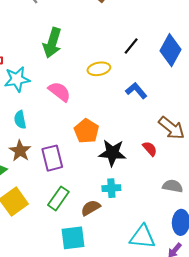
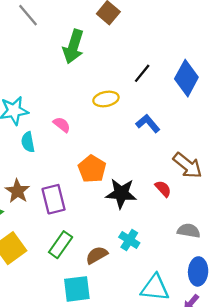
green arrow: (52, 43) -> (73, 47), moved
pink semicircle: (59, 92) -> (62, 125), size x0.7
cyan semicircle: (20, 120) -> (28, 142), moved
cyan cross: (111, 188) -> (129, 240), moved, turned 36

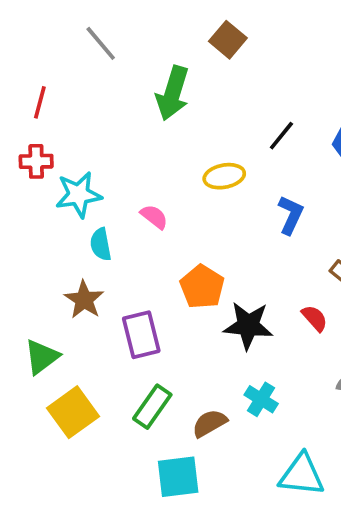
blue L-shape: (148, 123) -> (291, 215), turned 65
brown star: (17, 191) -> (84, 300), moved

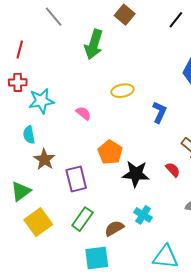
black line: (281, 136) -> (176, 20), moved
cyan semicircle: (101, 244) -> (29, 135), moved

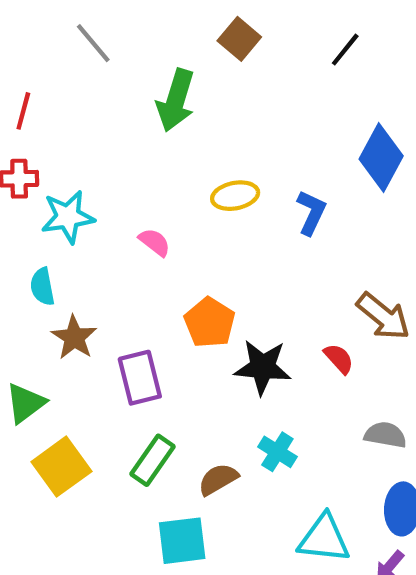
blue L-shape: (159, 112) -> (311, 213), moved

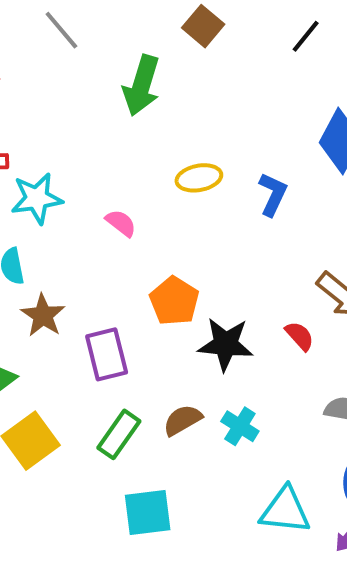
brown semicircle: (218, 479) -> (183, 420), moved

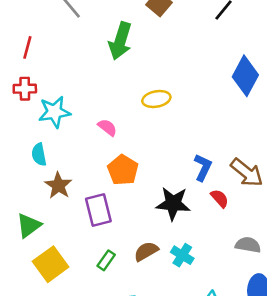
blue L-shape: (273, 194) -> (203, 167), moved
orange pentagon: (174, 301) -> (123, 170), moved
green rectangle: (119, 434) -> (106, 260), size x0.7

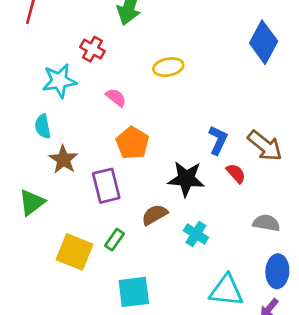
red cross: (25, 89) -> (92, 49), moved, turned 30
brown semicircle: (146, 251) -> (155, 215), moved
yellow square: (51, 264) -> (75, 252), moved, turned -32

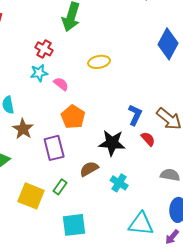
cyan star: (59, 81) -> (39, 73), moved, size x0.7

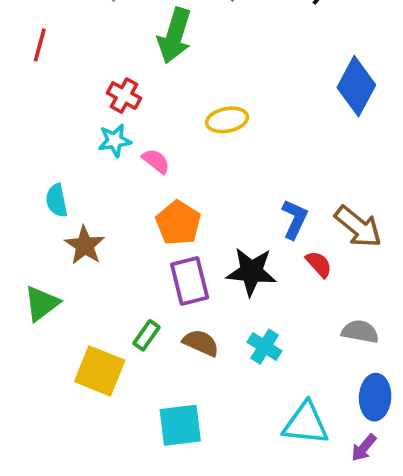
purple rectangle: (54, 148) -> (190, 281), moved
brown semicircle: (89, 169) -> (201, 343), moved, turned 54
green rectangle: (60, 187) -> (146, 335), moved

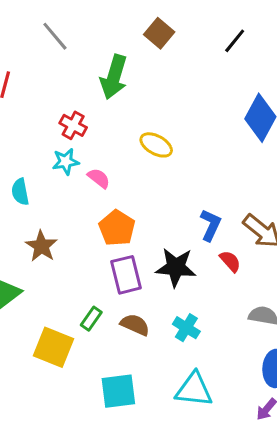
yellow ellipse: (227, 120) -> (156, 145), turned 40
cyan semicircle: (57, 200) -> (20, 192), moved
cyan triangle: (306, 423) -> (194, 390), moved

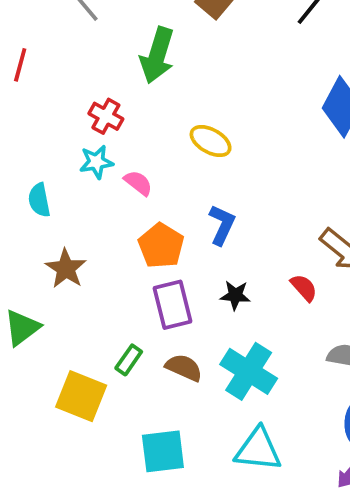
blue L-shape: (211, 225) -> (222, 225), moved
black star: (176, 267) -> (235, 295), size x0.6
cyan cross: (186, 328) -> (249, 371), size x1.6

